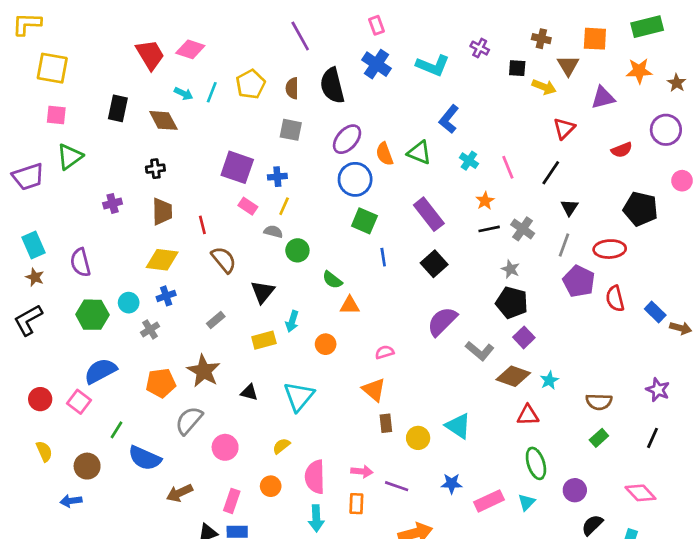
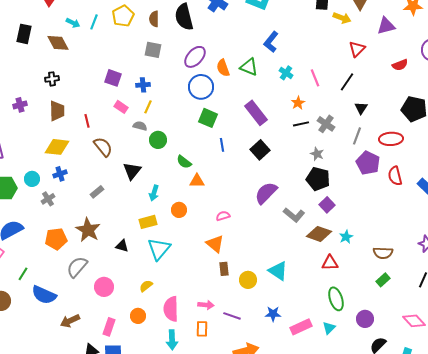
purple square: (237, 167) -> (113, 78), size x0.7
yellow rectangle: (264, 340) -> (148, 222), moved

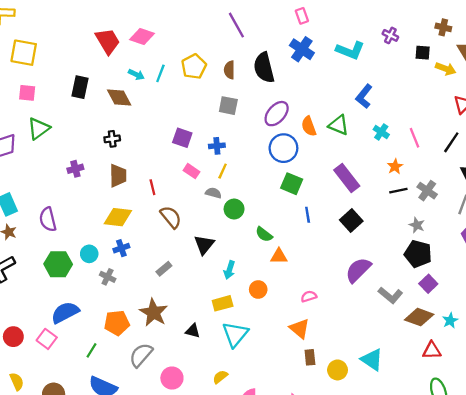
gray cross: (48, 199) -> (108, 277), turned -32
green line: (23, 274) -> (91, 350), moved

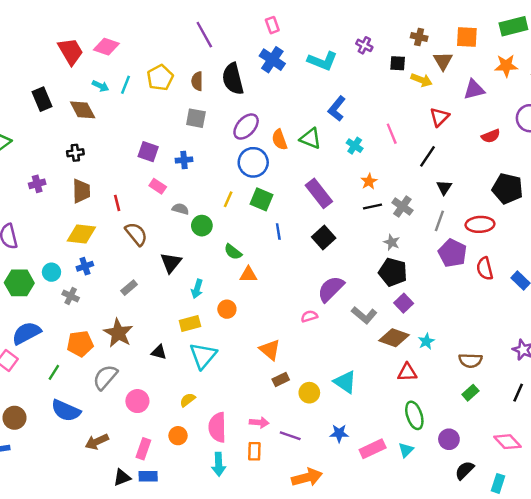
black rectangle: (80, 87) -> (42, 99), turned -35
pink line: (415, 138) -> (392, 134), moved
yellow line: (223, 171) -> (228, 199), moved
pink semicircle: (309, 296) -> (309, 316), moved
brown rectangle: (310, 357) -> (281, 380), turned 70

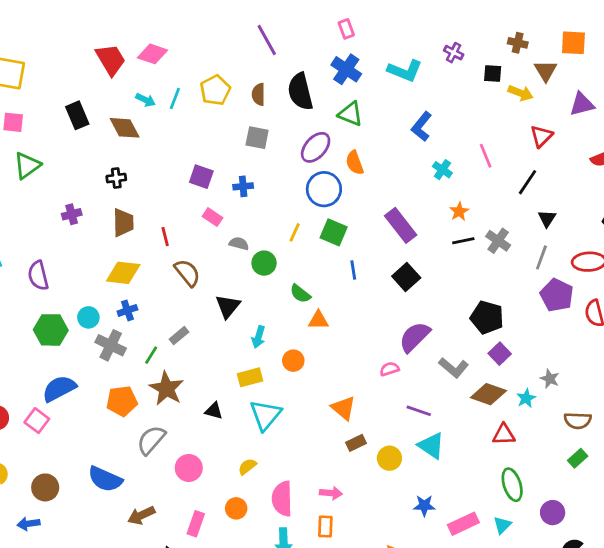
green triangle: (310, 138) -> (350, 114), moved
gray star: (392, 242) -> (550, 379), moved
gray cross: (71, 296) -> (111, 345), size x1.5
green line: (54, 372) -> (151, 355), moved
purple line: (290, 436) -> (419, 411), moved

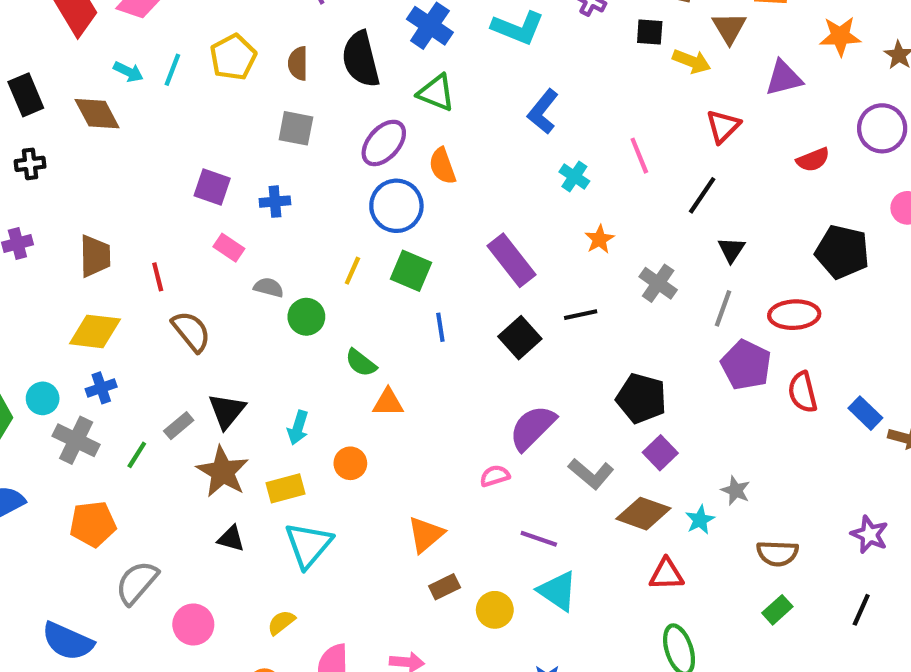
black cross: (116, 178) -> (30, 164), moved
black line: (463, 241) -> (581, 315), moved
black triangle: (228, 306) -> (227, 411), moved
brown star: (166, 388) -> (223, 472), moved
orange triangle: (343, 408) -> (426, 534), turned 40

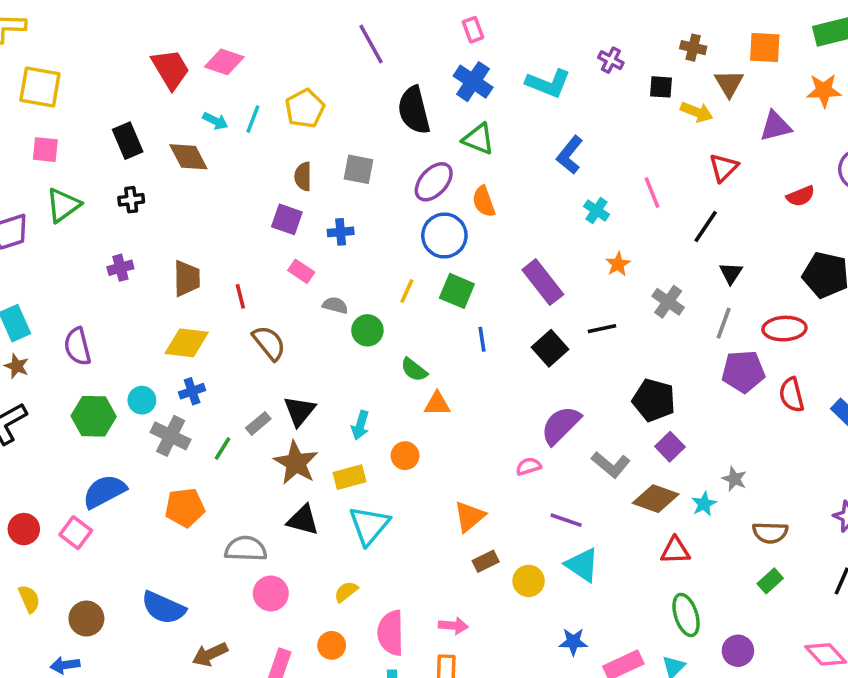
brown semicircle: (298, 63) -> (303, 176), moved
purple pentagon: (746, 365) -> (743, 372), turned -30
black triangle: (231, 539) -> (303, 520), size x1.4
gray semicircle: (137, 583) -> (246, 549), moved, turned 51

